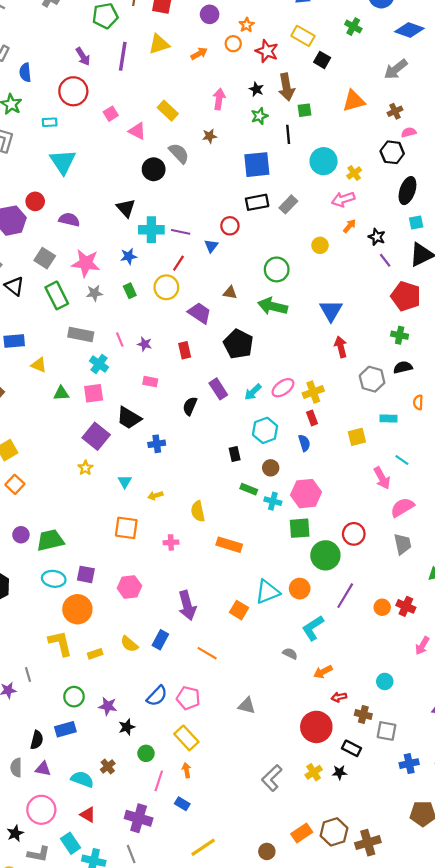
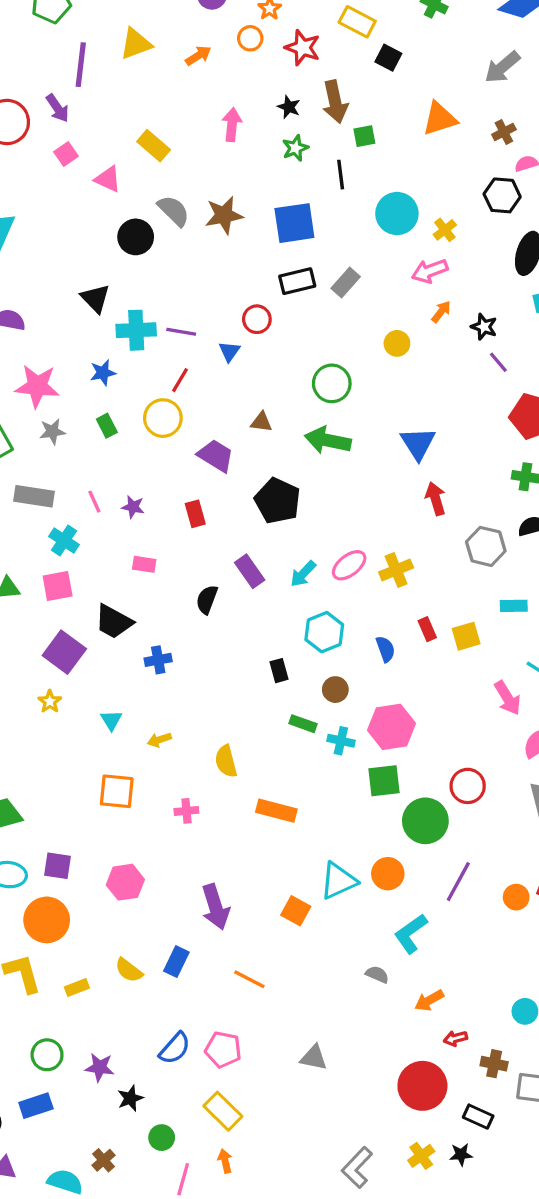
purple arrow: (83, 56) -> (57, 108), moved
brown star: (210, 136) -> (224, 215), moved, size x1.6
red rectangle: (312, 418) -> (427, 629), moved

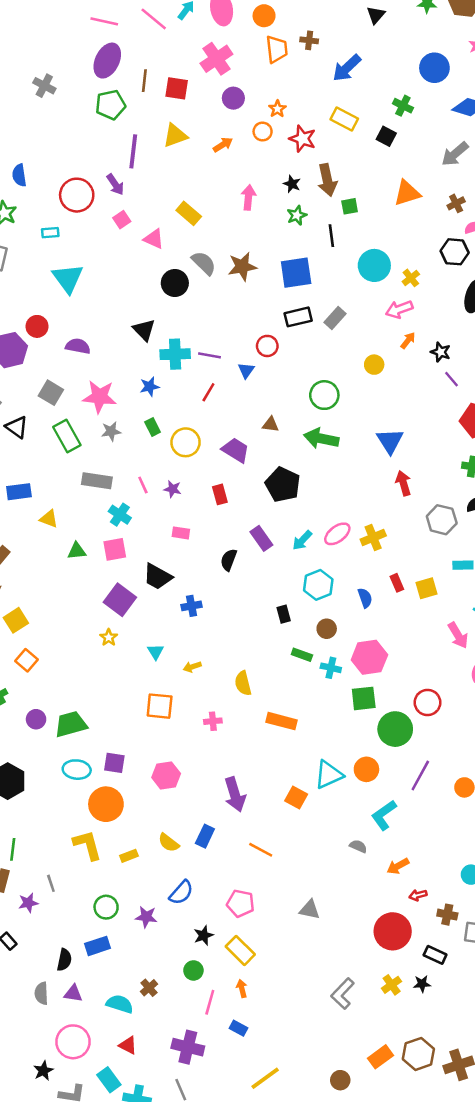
black square: (388, 58) -> (386, 136), moved
yellow circle: (163, 418) -> (186, 442), moved
blue semicircle: (175, 1048) -> (181, 893), moved
black star: (130, 1098) -> (204, 935), moved

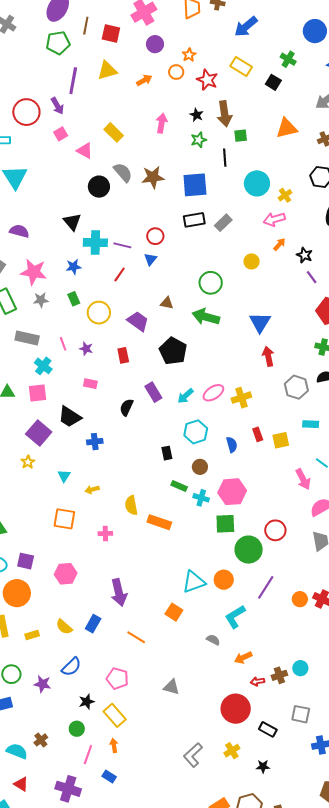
red circle: (267, 346) -> (155, 236), moved
orange rectangle: (281, 721) -> (159, 522), moved
orange square: (296, 798) -> (174, 612), moved
brown cross: (447, 915) -> (279, 675), moved, turned -35
black star: (422, 984) -> (263, 766), moved

